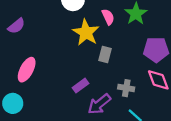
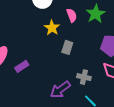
yellow star: (86, 33) -> (52, 28), size x0.7
purple rectangle: (80, 86) -> (22, 66), moved

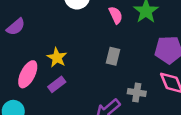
yellow star: (52, 28) -> (57, 58), moved

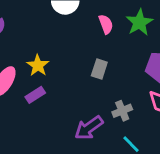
gray cross: (137, 92) -> (122, 111), turned -36

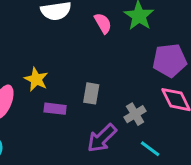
gray rectangle: (99, 69) -> (91, 93), moved
purple rectangle: (35, 95) -> (55, 109), moved, turned 48

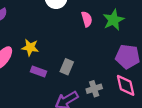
yellow star: (36, 79) -> (30, 47), turned -30

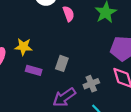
pink semicircle: (87, 19) -> (68, 14), moved

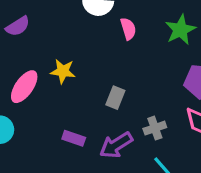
purple rectangle: (34, 70) -> (74, 138), moved

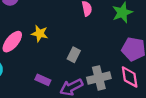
gray cross: (155, 128) -> (99, 78), size x1.5

